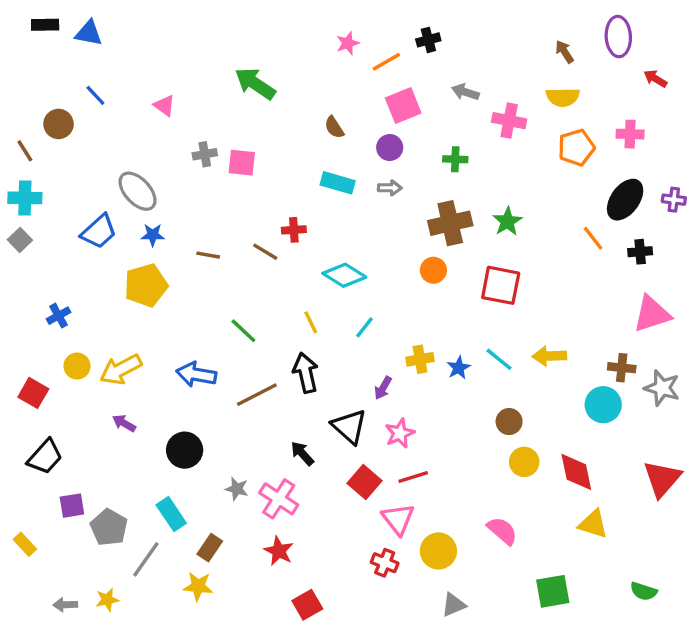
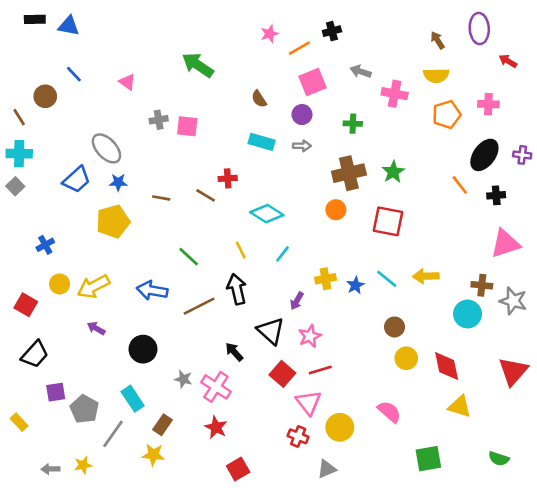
gray triangle: (454, 605) -> (327, 469), moved

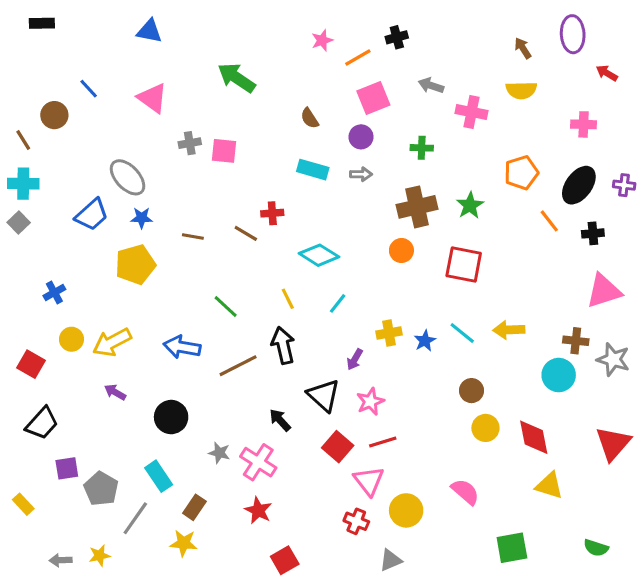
blue triangle: (69, 26) -> (149, 31), moved
pink triangle: (127, 82) -> (152, 98), size x1.5
orange pentagon: (447, 115) -> (521, 173), moved

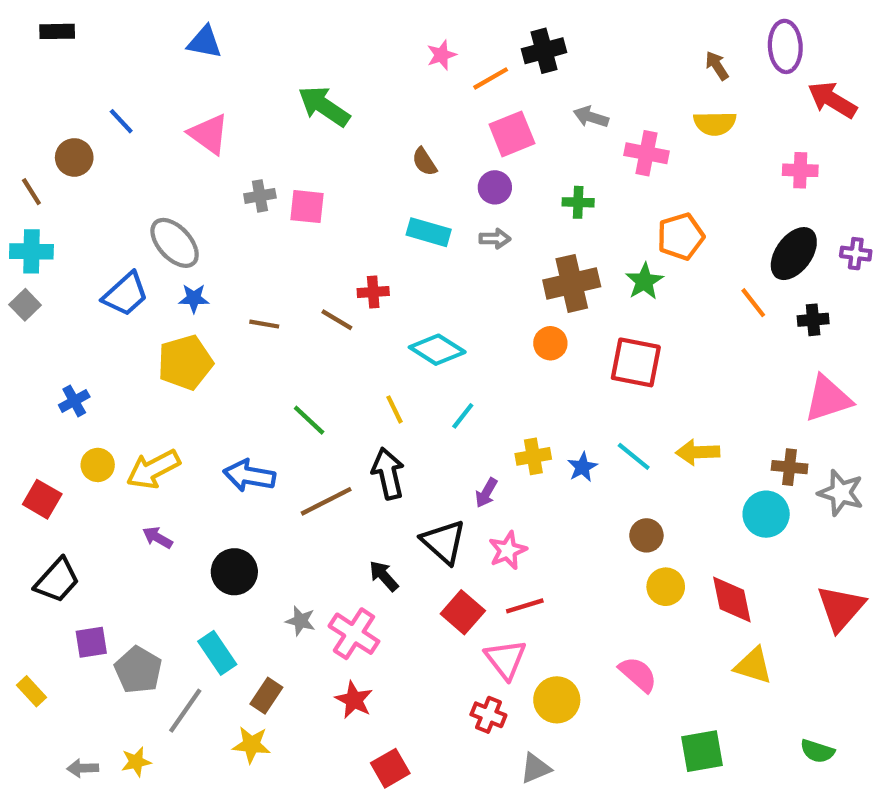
black cross: (397, 37) -> (544, 51), size x1.4
red arrow: (607, 73) -> (832, 100), size x1.6
orange pentagon: (521, 173) -> (681, 236), moved

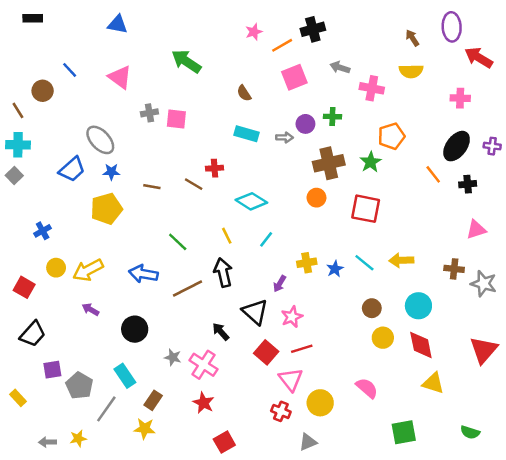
purple circle: (495, 187) -> (305, 124), moved
pink triangle: (828, 399) -> (476, 230), size x0.7
cyan circle: (766, 514) -> (418, 306), moved

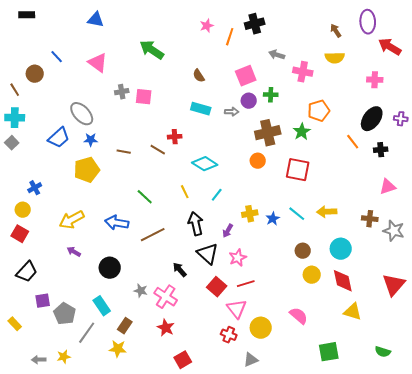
orange line: (282, 45) -> (230, 37), turned -42
pink square: (294, 77) -> (246, 76), moved
yellow circle: (56, 268) -> (23, 210), moved
black arrow: (223, 273) -> (196, 224), moved

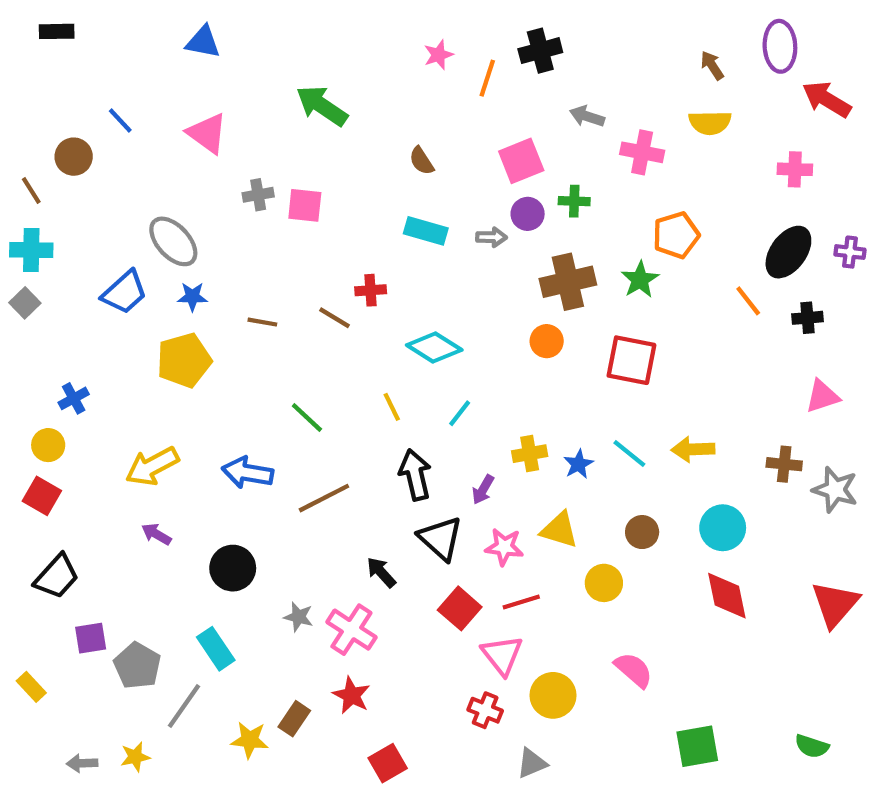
pink star: (238, 258) -> (504, 547), turned 30
yellow circle: (312, 275) -> (604, 583), moved
yellow triangle: (353, 312) -> (559, 530), moved
brown rectangle: (125, 326) -> (294, 719), moved

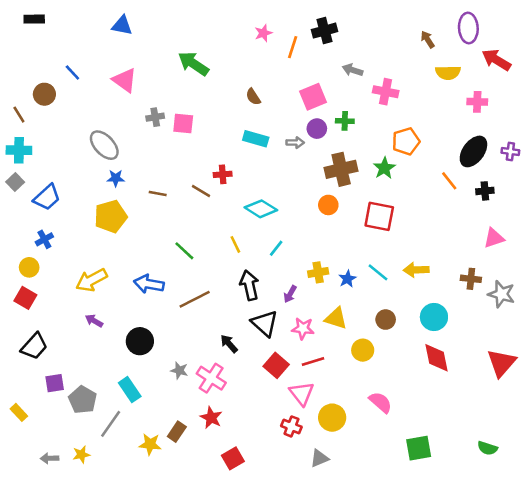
yellow semicircle: (710, 123) -> (448, 73), moved
blue trapezoid: (125, 292) -> (47, 197), moved

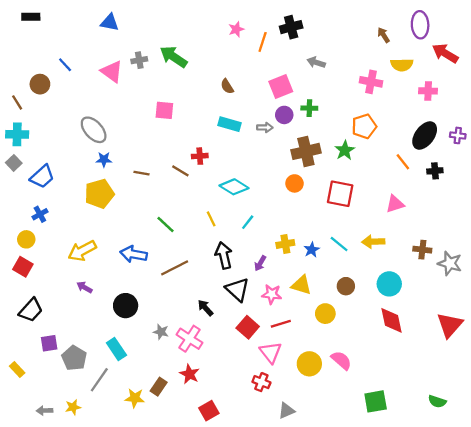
pink cross: (386, 92) -> (371, 82), moved
gray cross: (155, 117) -> (139, 60), moved
pink triangle: (494, 238) -> (395, 204), moved
yellow circle: (332, 418) -> (309, 364), moved

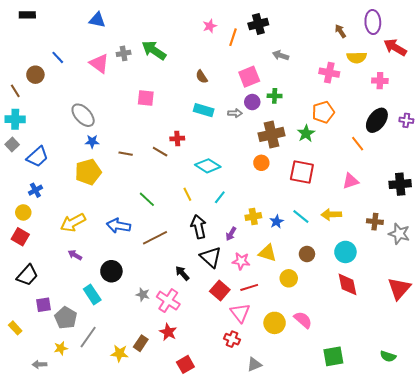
black cross: (435, 171) -> (400, 184), moved, size x1.5
cyan rectangle: (116, 349) -> (92, 295), moved
yellow star: (73, 407) -> (61, 348), moved

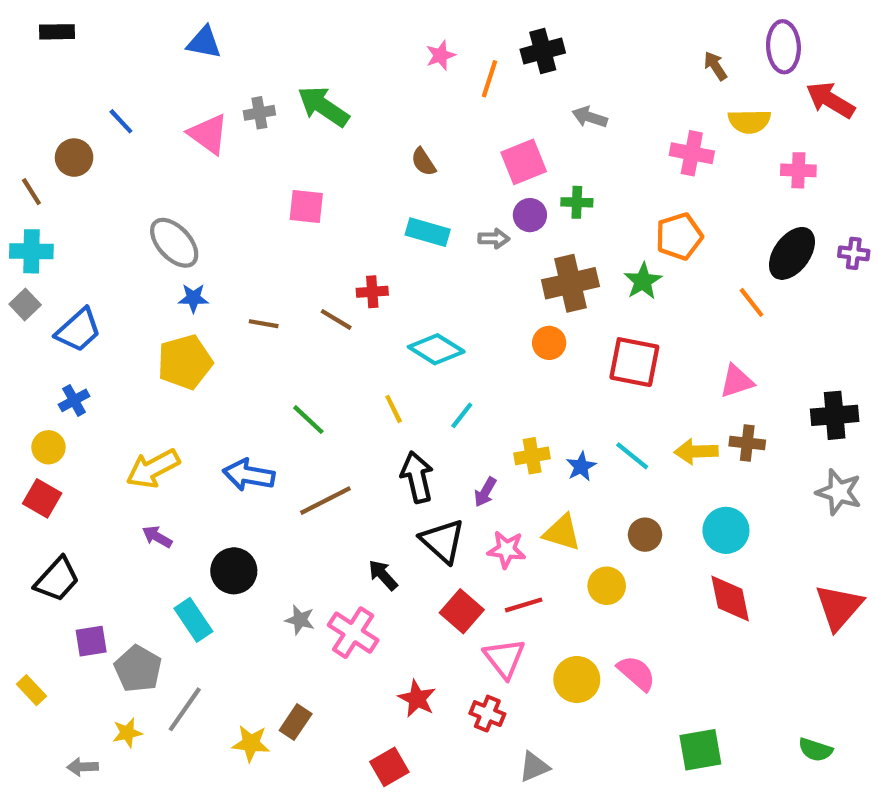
black cross: (400, 184) -> (835, 415), moved
brown cross: (375, 222) -> (747, 443), moved
red star: (168, 332) -> (417, 699), moved

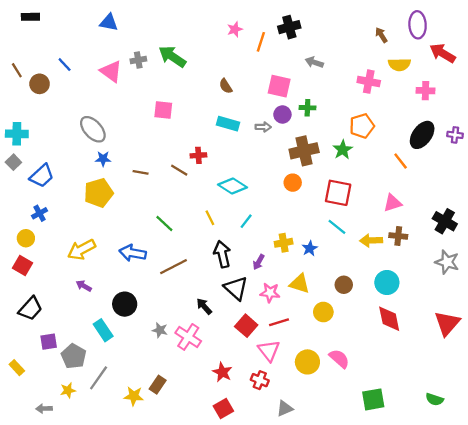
pink square: (524, 162) -> (279, 86), turned 35
brown line: (31, 192) -> (17, 70), moved
black cross: (835, 415) -> (445, 221), turned 35
cyan line: (632, 456) -> (337, 227), moved
red square: (389, 767) -> (223, 409), moved

